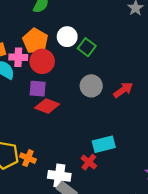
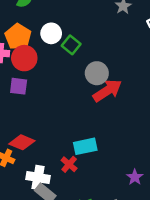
gray circle: (91, 86) -> (97, 73), moved
red arrow: (123, 90) -> (107, 91), size x1.4
red diamond: (47, 106) -> (22, 142), moved

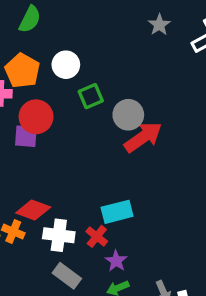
green square: (71, 45) -> (91, 96), moved, turned 30
red circle: (24, 58) -> (36, 117), moved
purple star: (135, 177) -> (116, 261), moved
white cross: (38, 178) -> (59, 235), moved

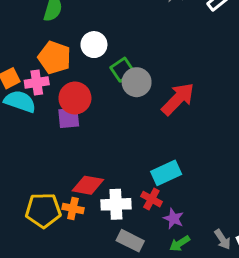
gray circle: (128, 115) -> (137, 82), moved

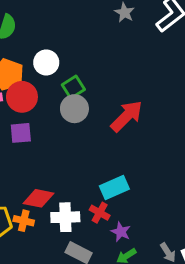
gray circle: (137, 82) -> (74, 109), moved
red circle: (75, 98) -> (22, 97), moved

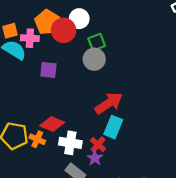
red circle: (22, 97) -> (64, 30), moved
red arrow: (127, 116) -> (109, 103), moved
cyan rectangle: (114, 187) -> (113, 127), turned -55
purple star: (121, 232) -> (95, 158), moved

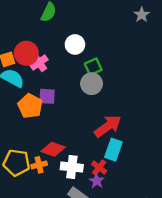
orange pentagon: (47, 22) -> (30, 106), moved
red circle: (64, 30) -> (26, 53), moved
pink cross: (30, 38) -> (39, 63), moved, turned -36
orange cross: (37, 139) -> (39, 165), turned -35

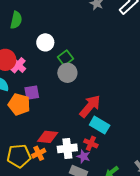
cyan rectangle: (113, 150) -> (100, 125), turned -66
purple star: (97, 181) -> (83, 156), moved

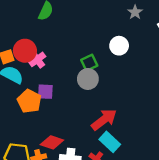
white circle: (45, 42) -> (119, 46), moved

